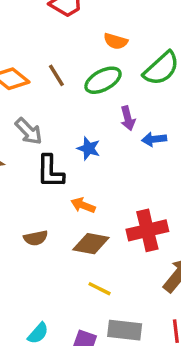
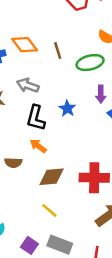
gray arrow: (29, 131) -> (28, 85), turned 140
orange arrow: (83, 205) -> (38, 146), moved
brown diamond: (91, 244) -> (52, 177), turned -30

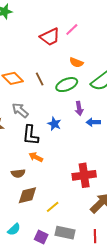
gray arrow: (28, 85) -> (20, 110), turned 30
brown diamond: (52, 177) -> (27, 195), moved
yellow line: (49, 210) -> (53, 207), turned -72

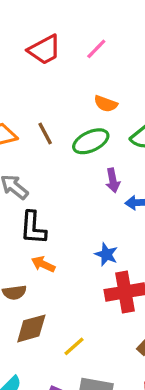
red trapezoid: (50, 37) -> (44, 50), moved
blue star: (54, 124) -> (106, 254), moved

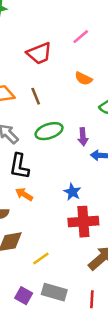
red trapezoid: (44, 50) -> (39, 53), moved
green ellipse: (91, 141) -> (49, 131), moved

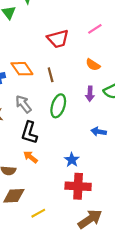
green ellipse: (49, 131) -> (58, 106), turned -60
purple arrow: (83, 137) -> (90, 94), moved

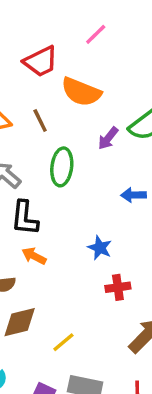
orange semicircle: (93, 65) -> (81, 92), moved, size x1.6
purple arrow: (90, 94) -> (108, 138), turned 48
red cross: (78, 186) -> (118, 287), size x0.6

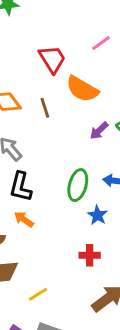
red trapezoid: (41, 61) -> (52, 59), turned -104
green ellipse: (62, 167) -> (78, 185), moved
blue star: (100, 248) -> (97, 215), moved

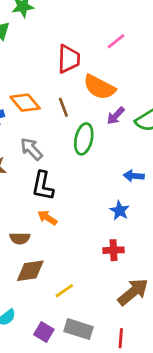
red trapezoid: (52, 59) -> (69, 59), turned 36
purple arrow: (99, 131) -> (116, 116), moved
green ellipse: (78, 185) -> (84, 139), moved

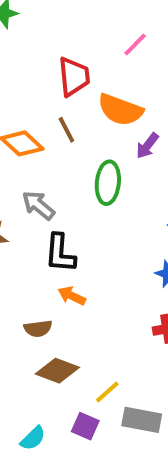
brown line: (63, 107) -> (66, 130), moved
brown diamond: (30, 271) -> (57, 371), turned 36
gray rectangle: (78, 329) -> (142, 420), moved
purple square: (44, 332) -> (85, 426), moved

